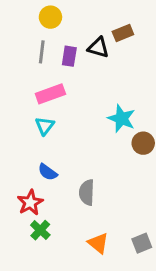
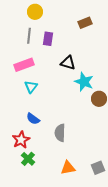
black triangle: (98, 48) -> (68, 63), moved
pink rectangle: (50, 94) -> (24, 65), moved
orange triangle: (98, 243) -> (68, 168), turned -49

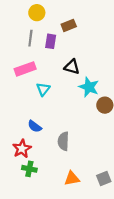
brown rectangle: (85, 23) -> (69, 25), moved
cyan triangle: (31, 87) -> (43, 89), moved
green cross: (28, 159) -> (29, 169), turned -32

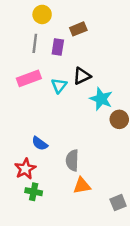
black triangle: (72, 67) -> (82, 76), turned -42
cyan triangle: (43, 89) -> (59, 86), moved
orange triangle: (72, 178) -> (82, 186), moved

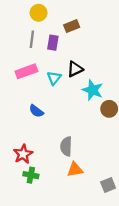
blue semicircle: (40, 143) -> (36, 111), moved

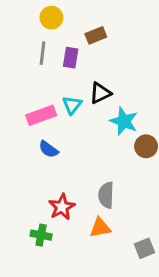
pink rectangle: (26, 71) -> (41, 115), moved
gray semicircle: (66, 146) -> (106, 195), moved
red star: (23, 154) -> (62, 207), moved

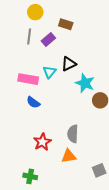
brown rectangle: (96, 35) -> (66, 24), turned 40
purple rectangle: (71, 58) -> (48, 40), turned 40
pink rectangle: (41, 115) -> (28, 79), turned 30
green cross: (41, 235) -> (30, 176), moved

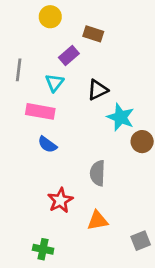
gray line: (29, 36) -> (19, 70), moved
cyan triangle: (49, 72) -> (55, 83), moved
gray semicircle: (73, 134) -> (98, 173), moved

